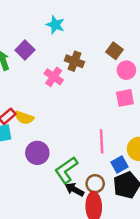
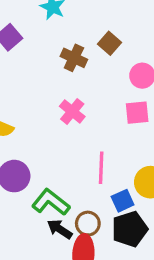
brown square: (114, 51) -> (109, 43), moved
pink cross: (54, 77) -> (72, 111), moved
green L-shape: (66, 170) -> (51, 202), turned 68

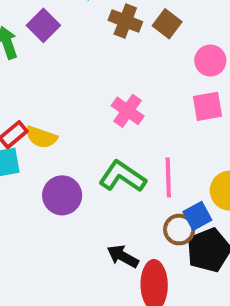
brown cross: (74, 58) -> (125, 21), moved
green L-shape: (51, 202) -> (122, 177), moved
brown circle: (88, 224) -> (179, 230), moved

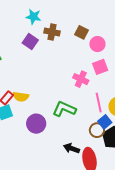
brown square: (167, 24) -> (81, 32), moved
purple square: (43, 25) -> (30, 42), moved
pink cross: (128, 111) -> (81, 79), moved
pink line: (168, 177) -> (99, 103), moved

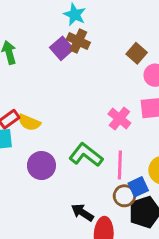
brown cross: (52, 32) -> (78, 41), moved
pink line: (99, 103) -> (120, 165), moved

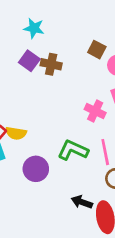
brown cross: (78, 41) -> (51, 64), moved

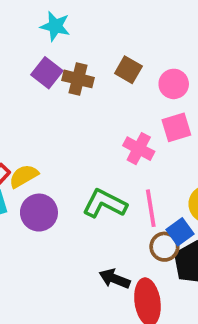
brown square: (97, 50) -> (128, 70), moved
yellow semicircle: (16, 133) -> (24, 176), turned 138
purple circle: (36, 169) -> (39, 213), moved

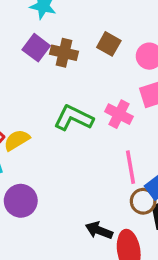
green L-shape: (105, 204) -> (74, 118), moved
purple circle: (39, 213) -> (21, 201), moved

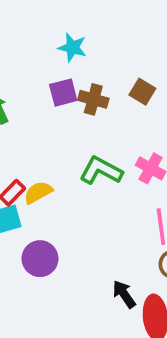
purple square: (36, 48) -> (63, 93), turned 36
black arrow: (99, 230) -> (124, 294), turned 32

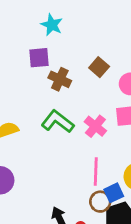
brown cross: (93, 99) -> (60, 79), moved

